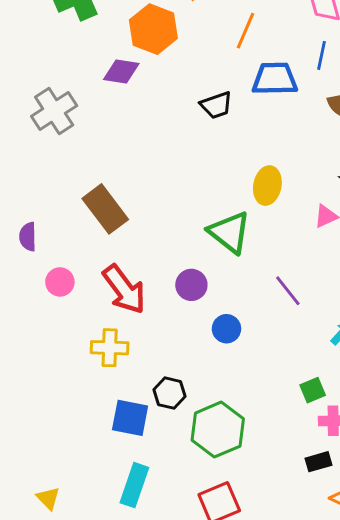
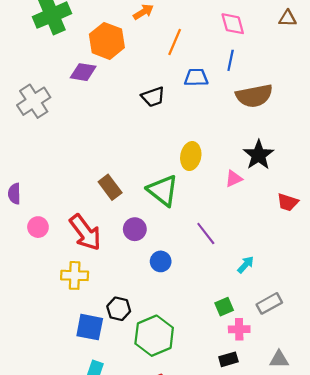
blue trapezoid: (275, 79) -> (196, 77), size x0.7
brown rectangle: (105, 209) -> (110, 187), moved, size x0.7

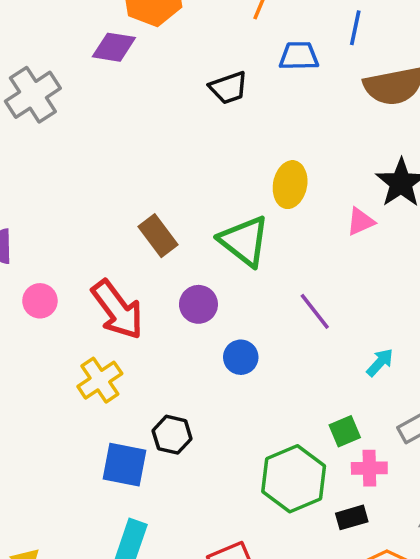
yellow cross: (75, 275) -> (100, 380), turned -36
green hexagon: (154, 336) -> (294, 479), moved

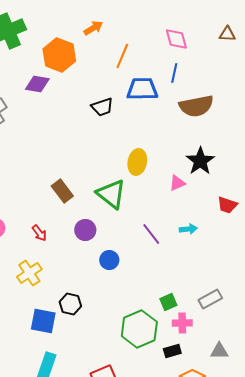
blue trapezoid: (299, 56) -> (142, 89), size x1.4
red arrow: (117, 310) -> (39, 233), size x0.5
cyan arrow: (380, 362) -> (188, 229), moved, turned 42

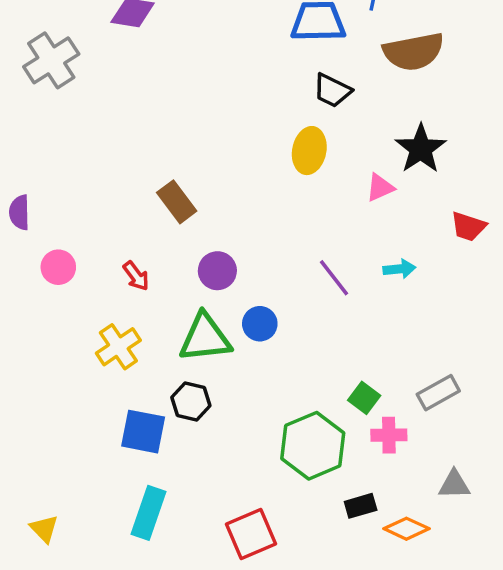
black trapezoid: (102, 107) -> (332, 90), moved, turned 45
green triangle: (111, 194) -> (205, 338), moved, turned -44
green square: (168, 302) -> (364, 398), turned -30
black rectangle: (172, 351) -> (361, 506), moved

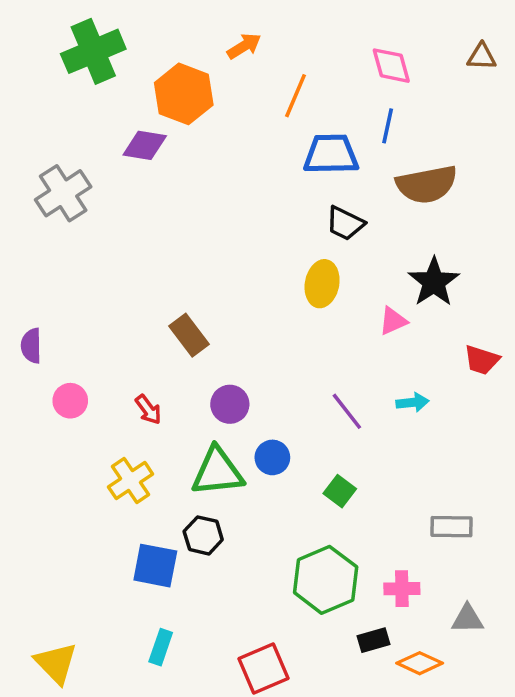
gray rectangle: (438, 393) -> (451, 527), turned 30
green square: (364, 398) -> (340, 491), moved
pink cross: (389, 435) -> (402, 589), moved
cyan rectangle: (148, 513) -> (161, 647), size x0.7
yellow triangle: (44, 529) -> (56, 663), size x1.5

